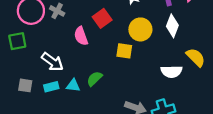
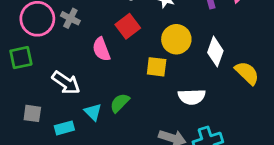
white diamond: (172, 26) -> (215, 52), moved
white semicircle: (171, 72) -> (192, 97), moved
cyan triangle: (73, 85) -> (93, 112), turned 40
cyan rectangle: (51, 87) -> (64, 128), moved

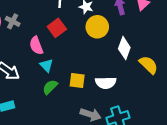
yellow circle: (176, 39) -> (97, 27), moved
yellow square: (157, 67) -> (77, 81), moved
cyan triangle: (93, 112) -> (46, 65), moved

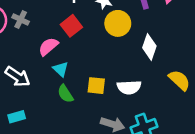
pink semicircle: (36, 45) -> (48, 47), turned 72
yellow semicircle: (149, 65) -> (179, 80), moved
green semicircle: (50, 87) -> (65, 94), turned -77

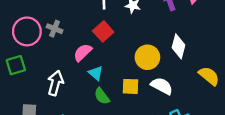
yellow circle: (118, 23) -> (147, 57), moved
white arrow: (18, 77) -> (55, 83), turned -105
white semicircle: (129, 87) -> (162, 86), turned -145

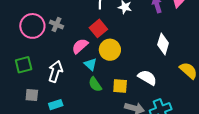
yellow circle: (147, 57) -> (110, 50), moved
green square: (16, 65) -> (24, 65), moved
yellow square: (131, 86) -> (120, 86), moved

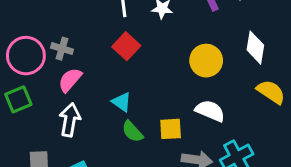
white diamond: (163, 44) -> (255, 48), moved
pink semicircle: (80, 46) -> (70, 80), moved
yellow circle: (110, 50) -> (206, 61), moved
green square: (24, 65) -> (18, 99), moved

